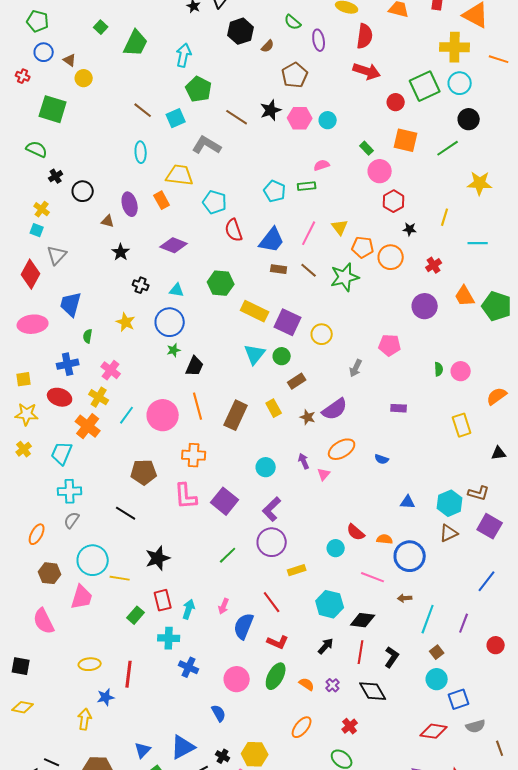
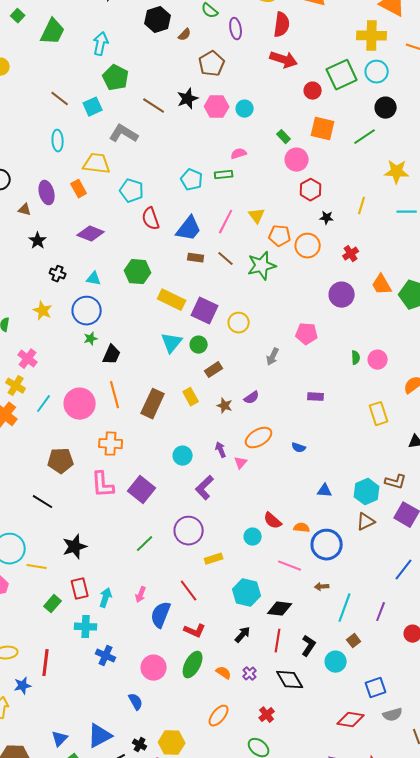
cyan line: (478, 243) -> (407, 212), moved
purple semicircle: (335, 409) -> (252, 398), size x0.6
purple L-shape: (272, 509) -> (205, 488), moved
cyan circle: (437, 679) -> (336, 662), moved

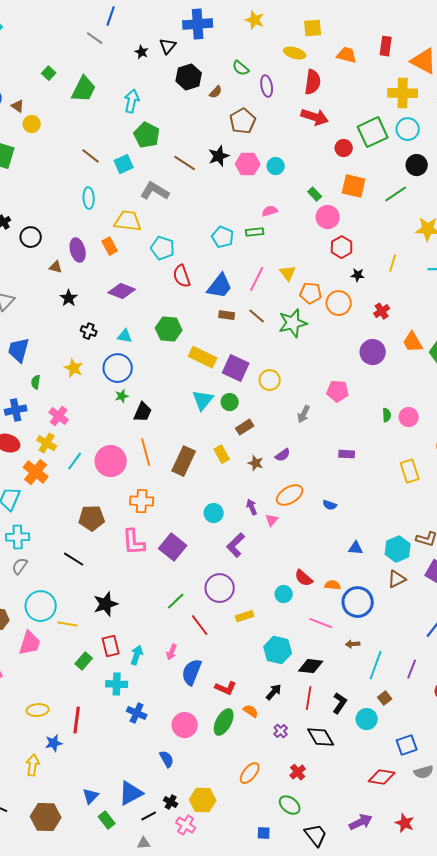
red line: (189, 591) -> (200, 625), moved
orange semicircle: (224, 673) -> (251, 711), moved

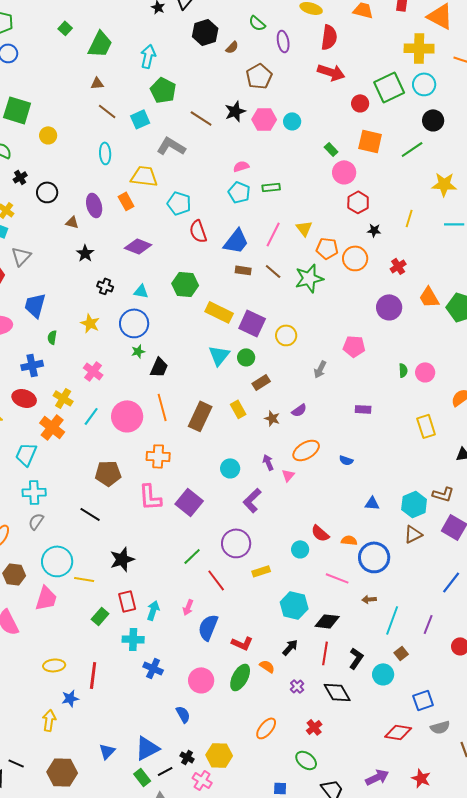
brown triangle: (18, 106) -> (97, 83), moved, turned -40
yellow circle: (32, 124) -> (48, 135), moved
pink semicircle: (270, 211) -> (241, 166), moved
pink cross: (59, 416) -> (93, 371), moved
green rectangle: (107, 820) -> (142, 777), moved

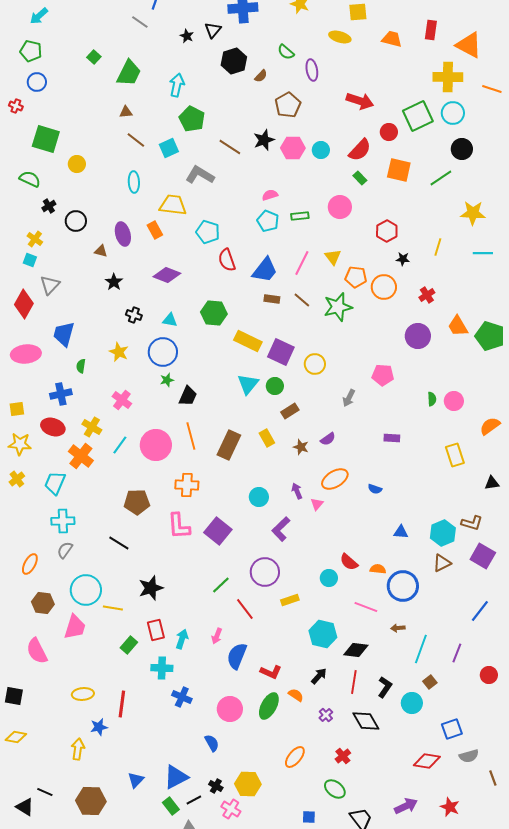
red semicircle: (329, 37) -> (360, 150), moved, turned 35
pink circle: (344, 172) -> (340, 207), moved

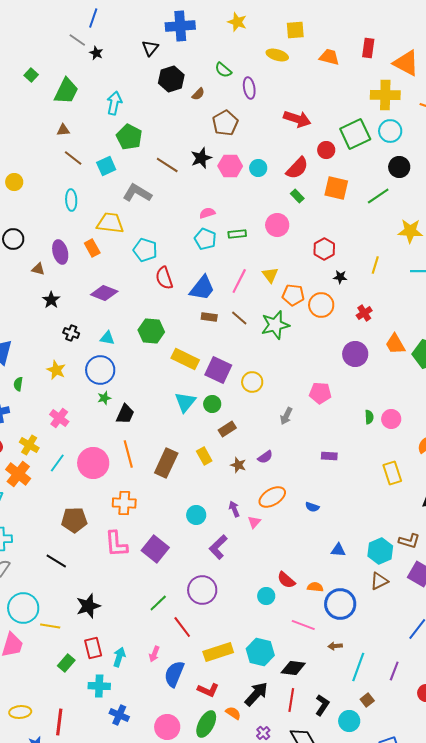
black star: (187, 36) -> (96, 53), moved
yellow rectangle: (290, 600) -> (218, 652), moved, size x1.6
black arrow: (319, 676) -> (256, 694), size x1.5

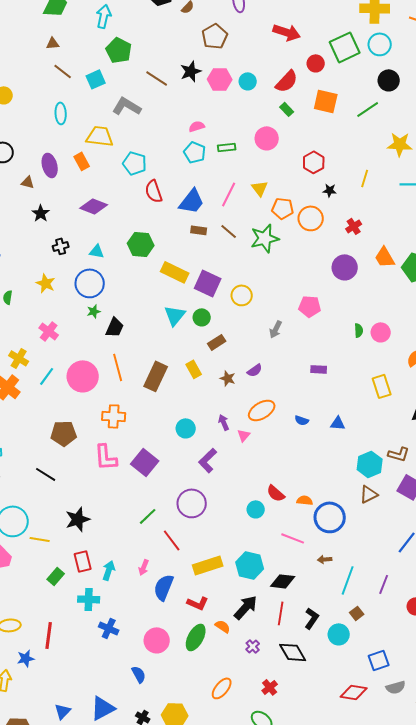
black cross: (71, 333) -> (61, 246), turned -35
blue triangle: (338, 550) -> (338, 423), moved

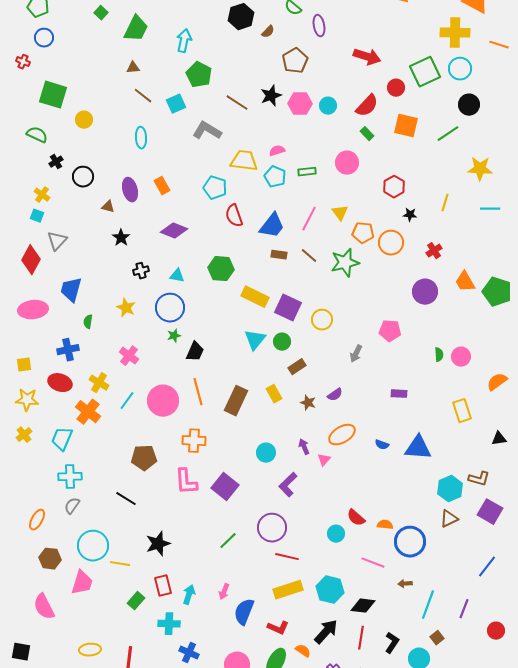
yellow trapezoid: (100, 136) -> (244, 161), moved
blue triangle: (338, 423) -> (418, 448), size x1.8
red line: (172, 540) -> (287, 557), moved, turned -40

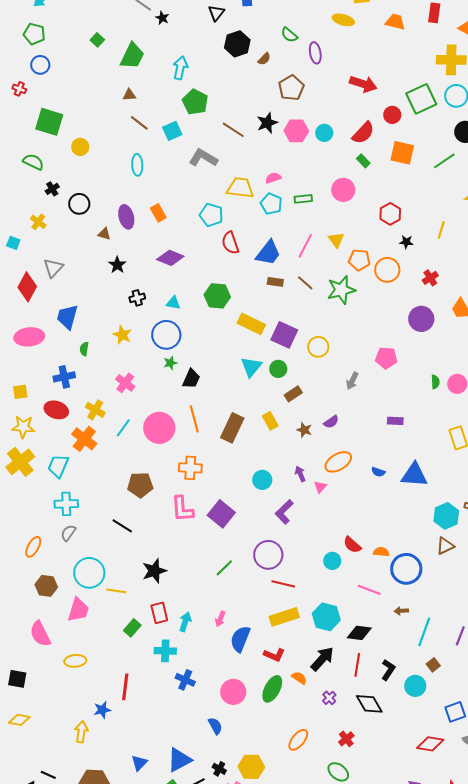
cyan square: (37, 216) -> (13, 243), moved
yellow cross: (24, 435) -> (20, 462), size x1.8
yellow ellipse: (90, 650) -> (75, 661), moved

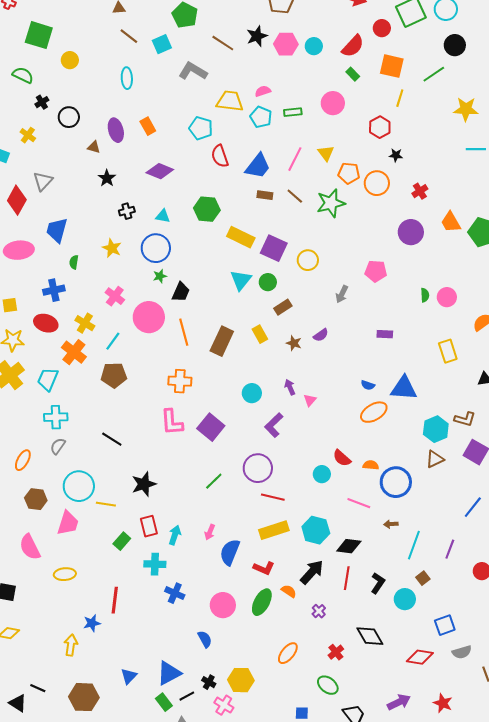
yellow line: (441, 230) -> (400, 98), moved
pink circle: (159, 428) -> (149, 317), moved
orange ellipse: (338, 462) -> (374, 412), moved
brown pentagon: (140, 485) -> (114, 375), moved
black diamond: (369, 704) -> (370, 636), moved

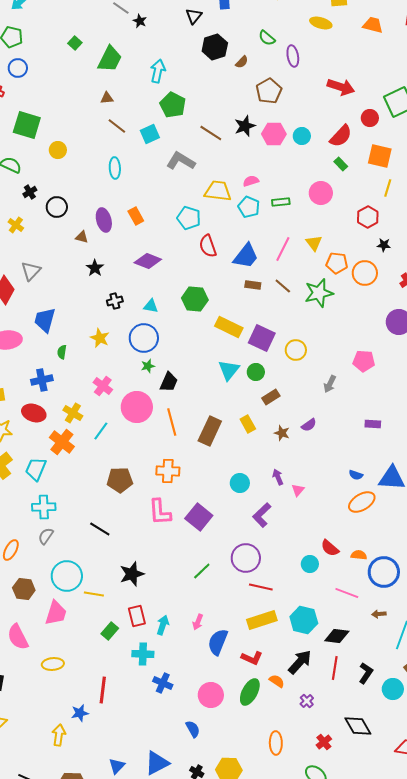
brown pentagon: (114, 375) -> (120, 480), moved
orange ellipse: (288, 653) -> (276, 743), turned -40

